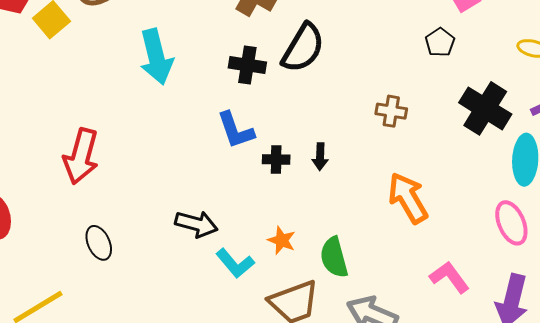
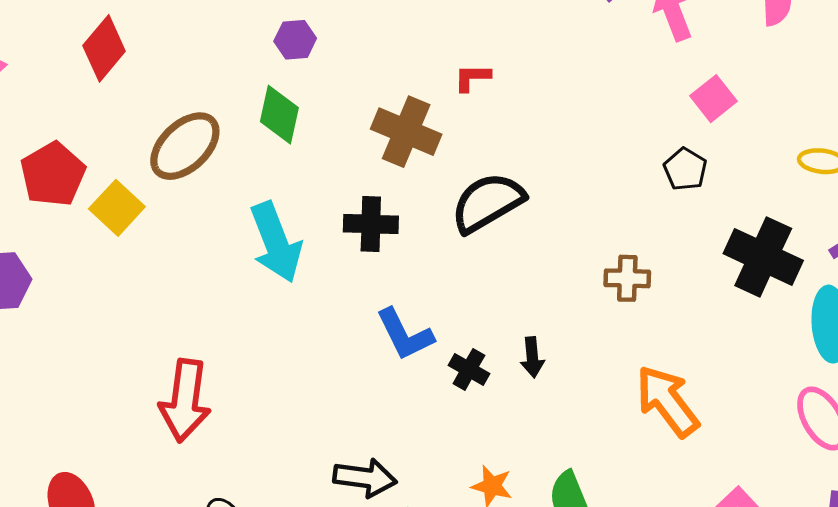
black semicircle: (303, 48) -> (488, 203), turned -144
black cross: (247, 65) -> (371, 224), moved
black cross: (276, 159) -> (469, 369), turned 36

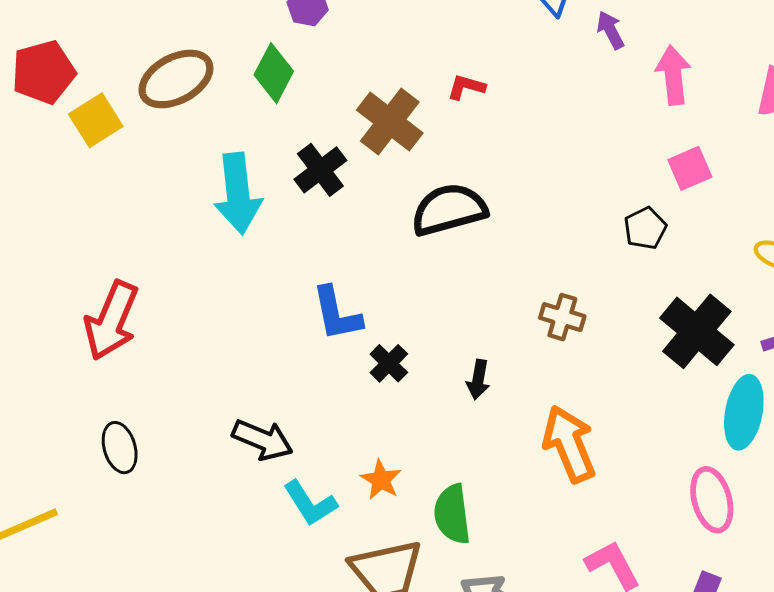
black cross: (371, 224) -> (320, 170), moved, turned 36
black arrow: (532, 357) -> (478, 380), moved

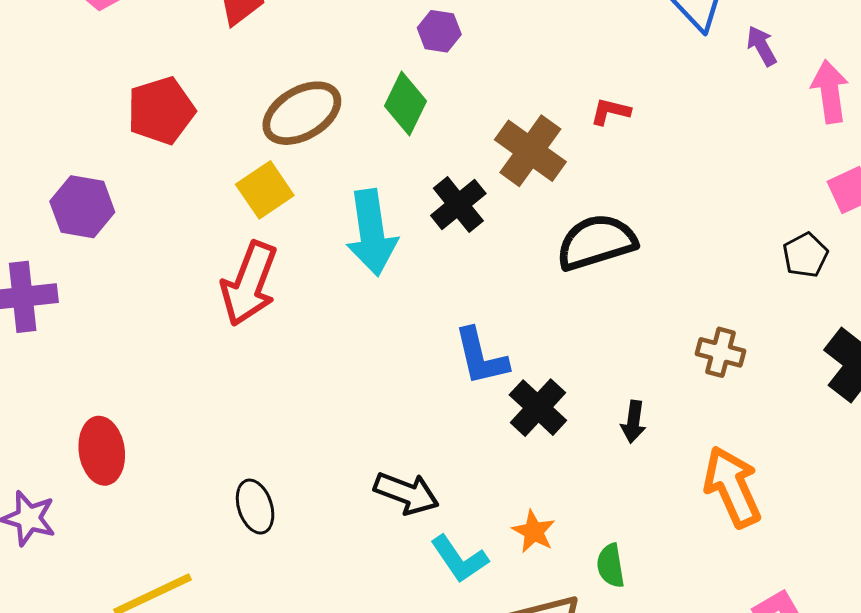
yellow square: (96, 120) -> (265, 190), moved
red arrow: (111, 321) -> (249, 284), moved
black cross: (389, 363) -> (538, 408), size x1.4
green semicircle: (452, 514) -> (611, 566), size x0.7

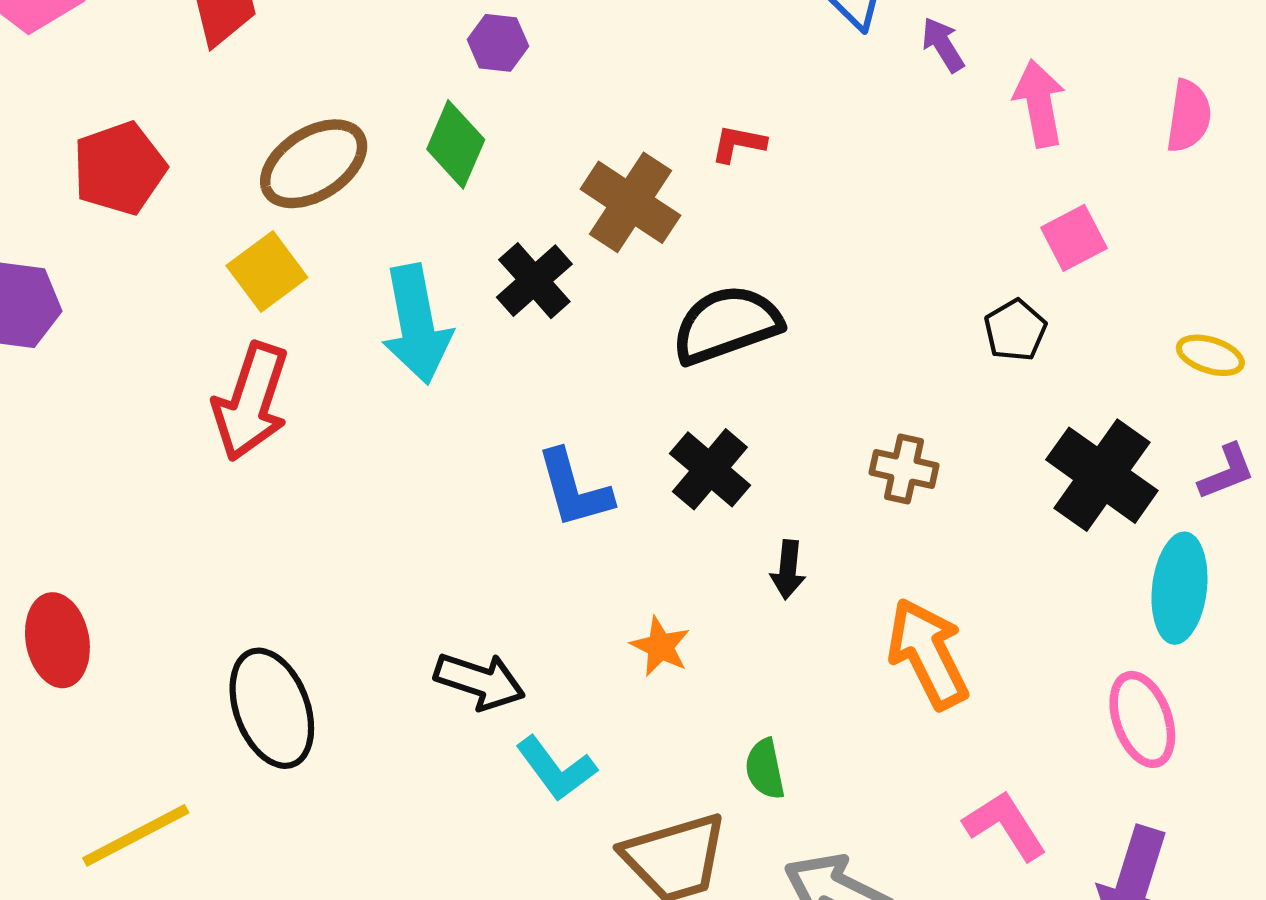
black cross: (538, 408) -> (710, 469), moved
black ellipse: (255, 507) -> (272, 708), size x1.6
orange star: (534, 531) -> (660, 646), moved

